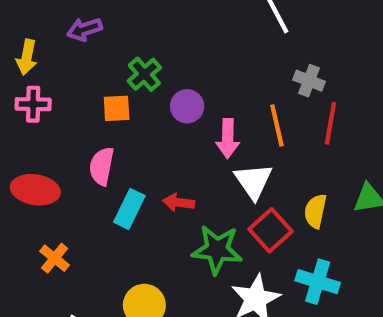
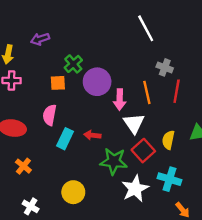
purple circle: (187, 106) -> (97, 82), size x1.5

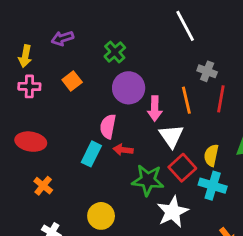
green cross: (73, 64) -> (115, 52), moved
orange square: (58, 83) -> (72, 81), moved, turned -35
pink semicircle: (50, 115) -> (108, 126), moved
cyan cross: (169, 179) -> (213, 186), moved

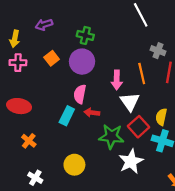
green cross: (115, 52) -> (85, 35), turned -35
purple circle: (129, 88) -> (82, 62), moved

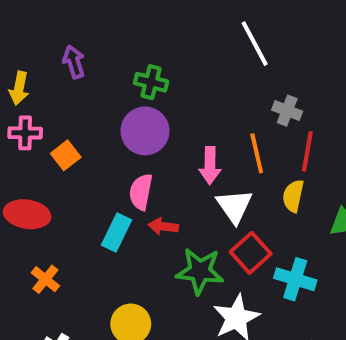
purple arrow: (44, 25) -> (74, 62), turned 91
orange square: (52, 58) -> (66, 155), moved
yellow semicircle: (161, 117) -> (293, 196), moved

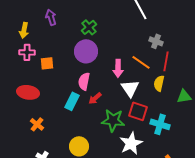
green cross: (151, 82) -> (89, 27), turned 35
orange line: (257, 153) -> (141, 62), turned -42
orange square: (66, 155) -> (47, 63), turned 32
red arrow: (163, 226) -> (95, 98), turned -48
red square: (251, 253) -> (138, 111), turned -30

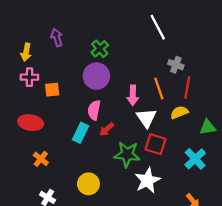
orange line: (141, 62) -> (159, 89), turned 36
yellow semicircle: (159, 83) -> (179, 112), turned 56
cyan cross: (160, 124) -> (195, 159), moved, turned 30

